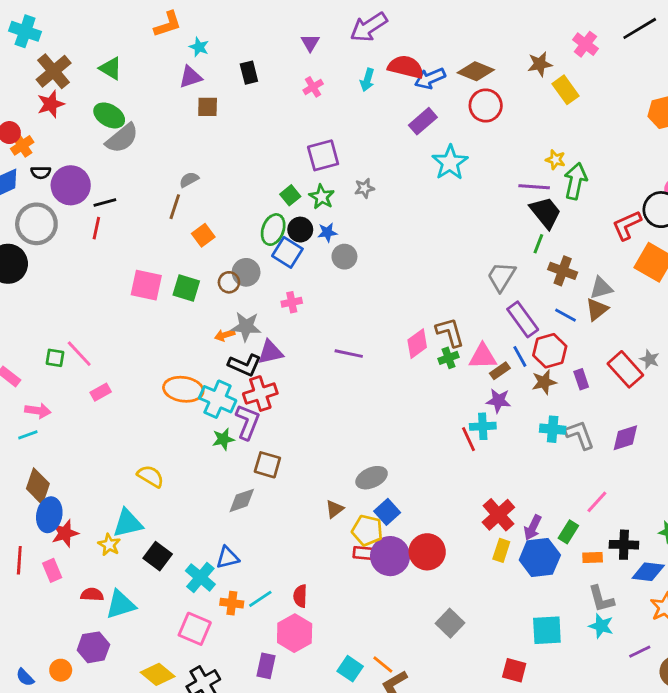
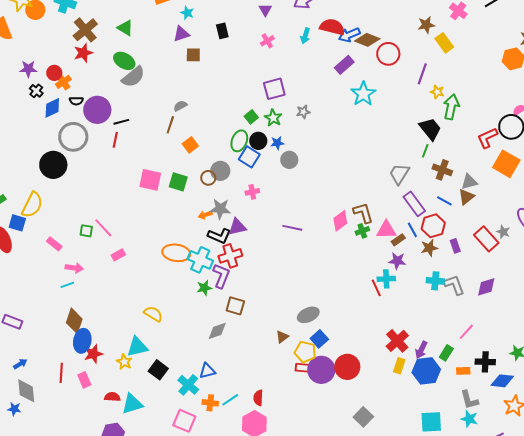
brown diamond: (476, 71) -> (367, 40), moved
purple line: (534, 187) -> (422, 74), moved, turned -75

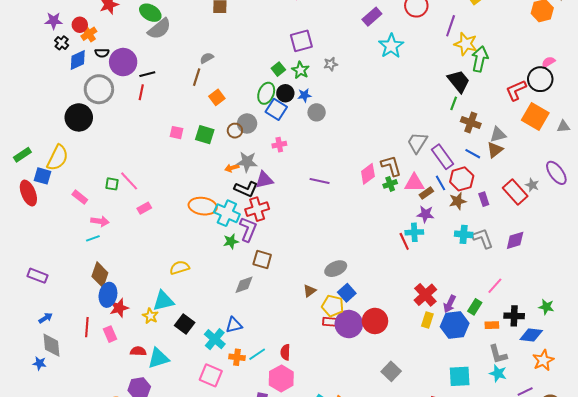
yellow star: (437, 92) -> (466, 44), size x1.6
gray trapezoid: (399, 174) -> (417, 143), moved
pink square: (150, 180) -> (177, 133), size x0.6
yellow semicircle: (153, 314) -> (180, 268), turned -48

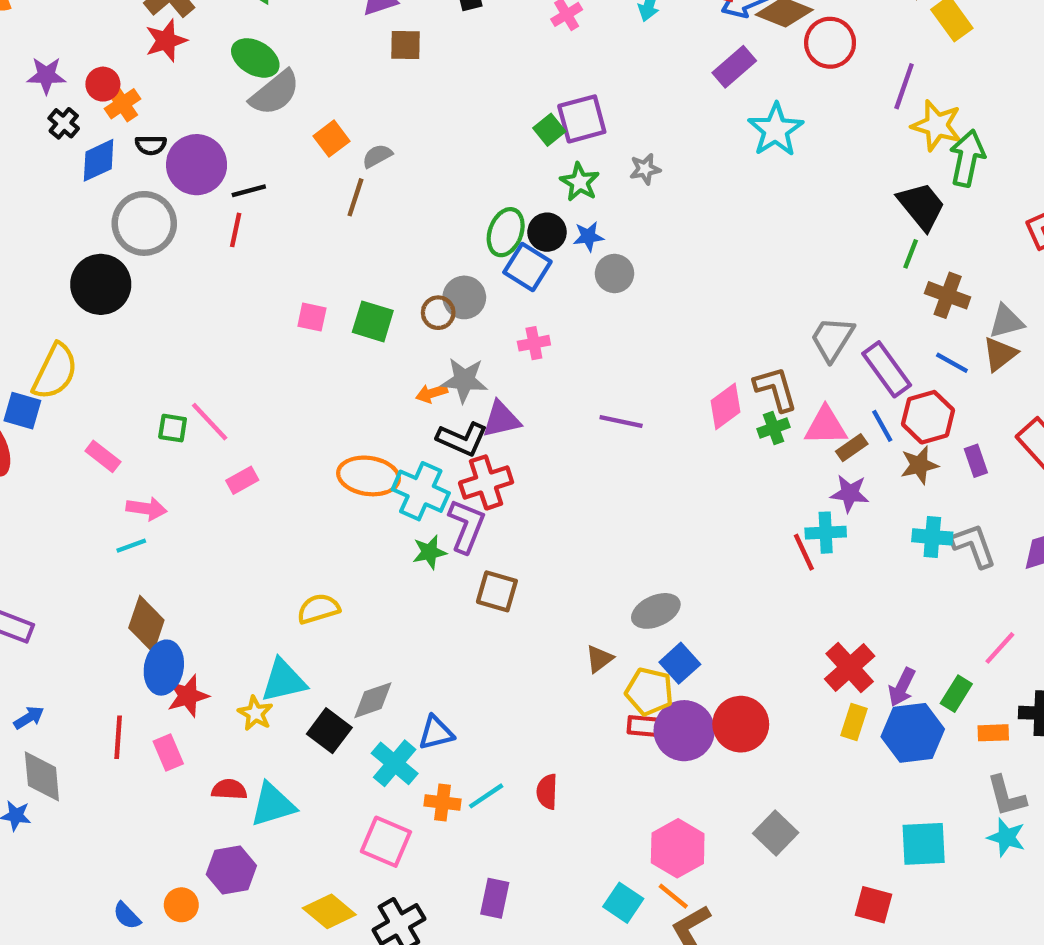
green square: (278, 69) -> (549, 130), moved
orange square: (217, 97) -> (331, 139), moved
gray diamond: (244, 285) -> (373, 700), moved
pink hexagon: (281, 378) -> (678, 848), moved

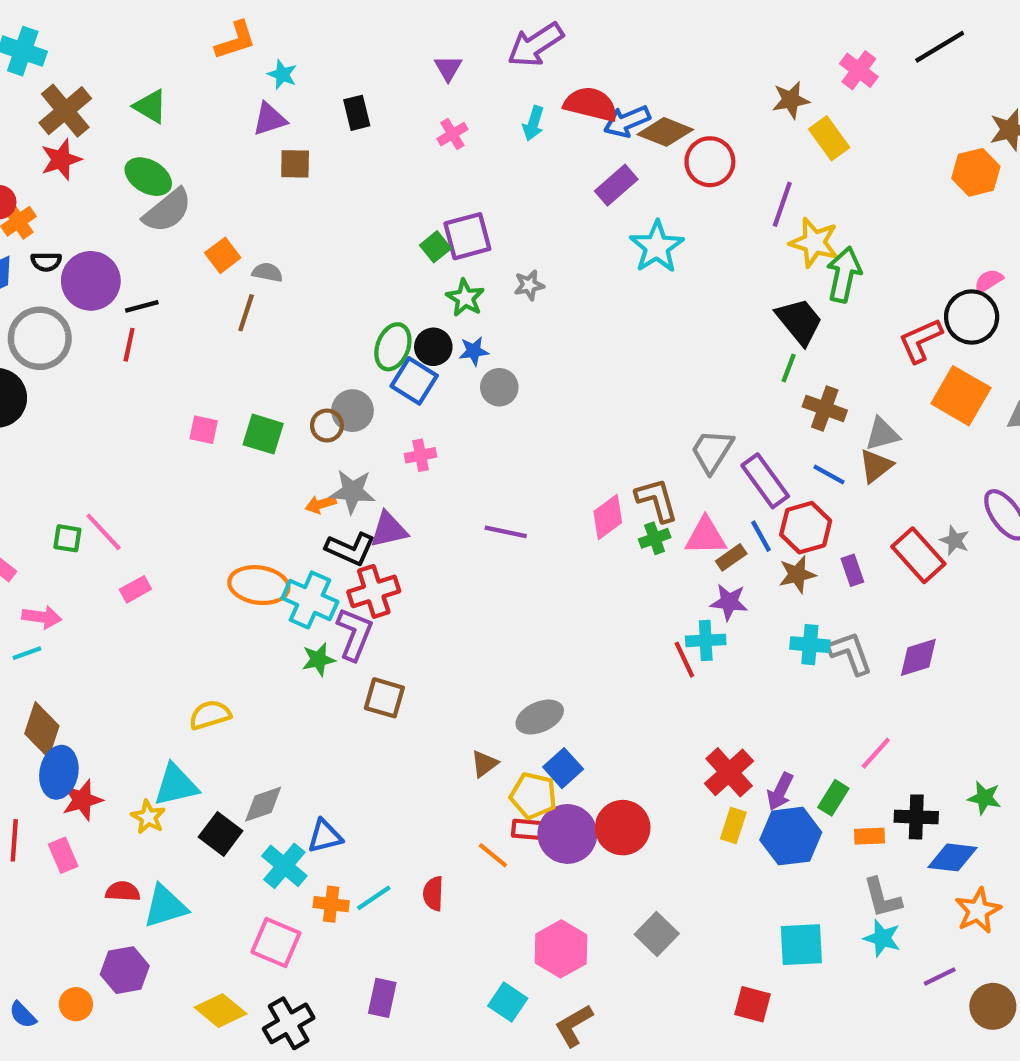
gray semicircle: (377, 156) -> (267, 272), turned 40
orange line: (673, 896) -> (493, 855), moved

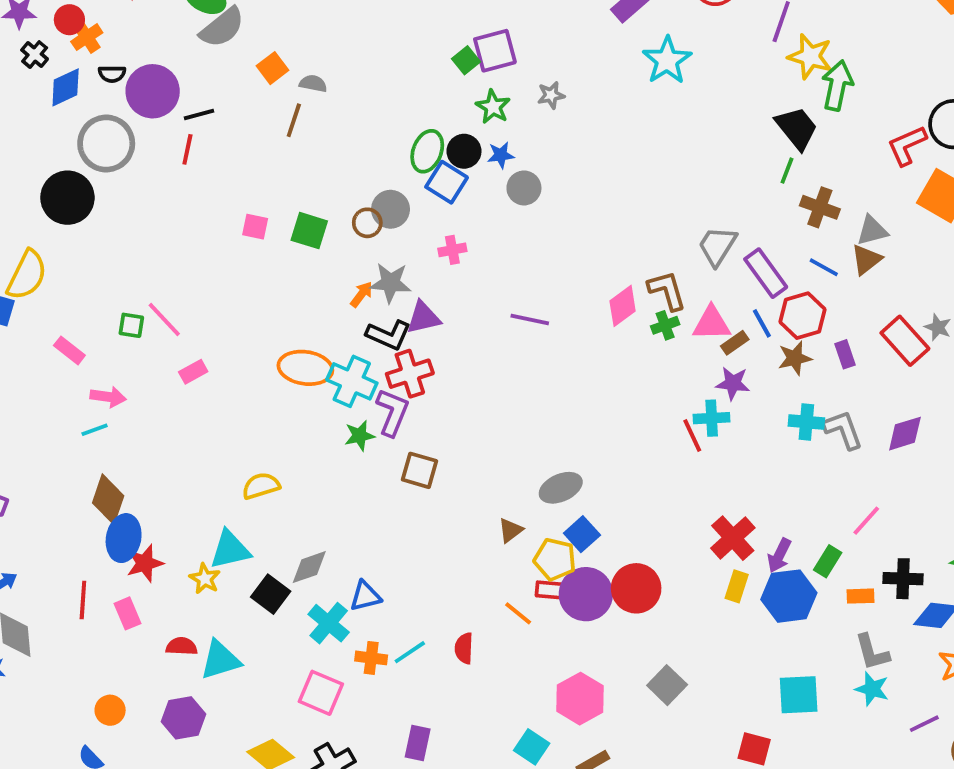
orange arrow: (321, 504) -> (361, 294), turned 144
orange circle: (76, 1004) -> (110, 710), moved

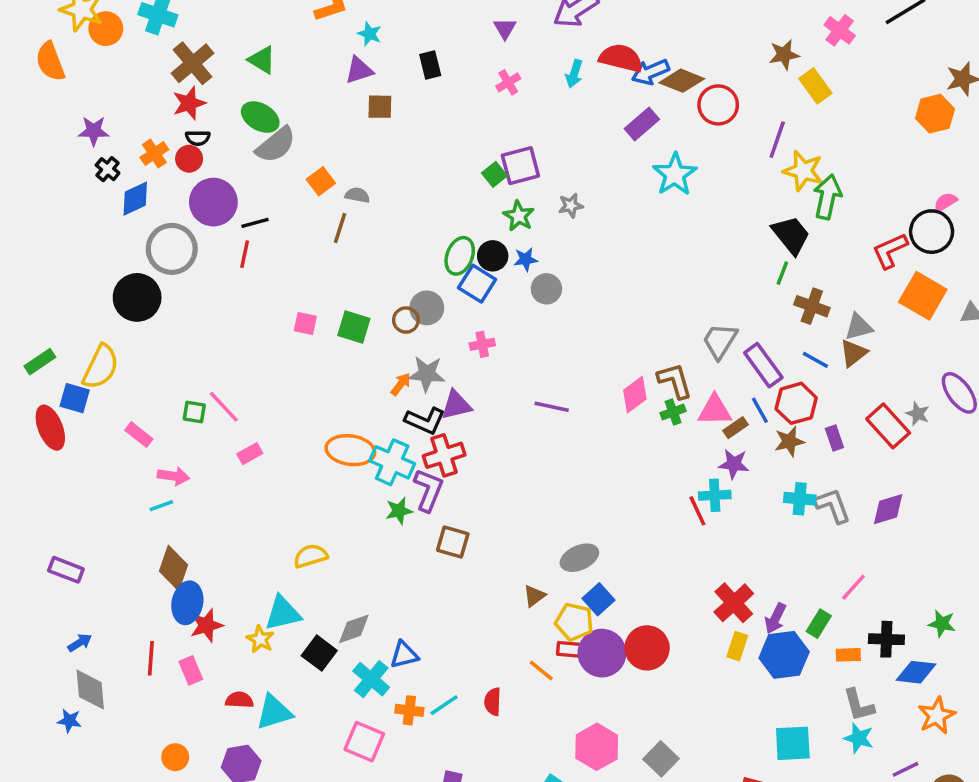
red circle: (69, 20) -> (189, 159), moved
black semicircle: (112, 74) -> (198, 138), moved
gray square: (667, 685) -> (661, 759), moved

